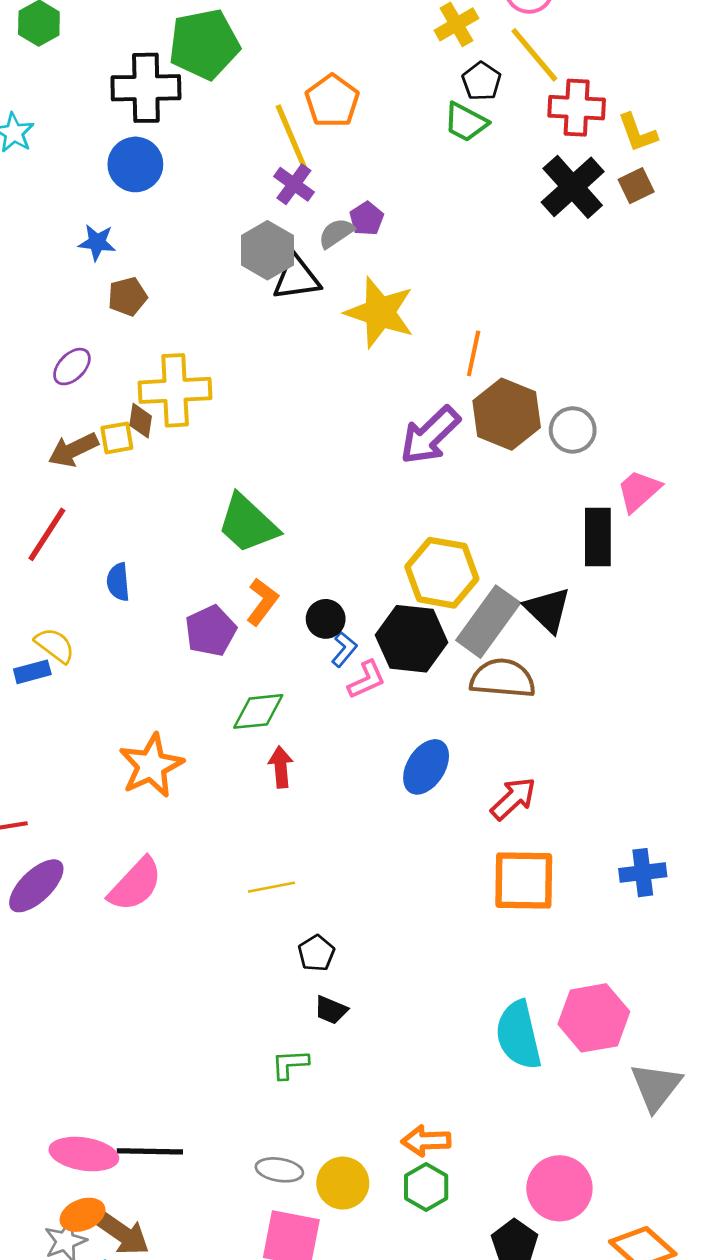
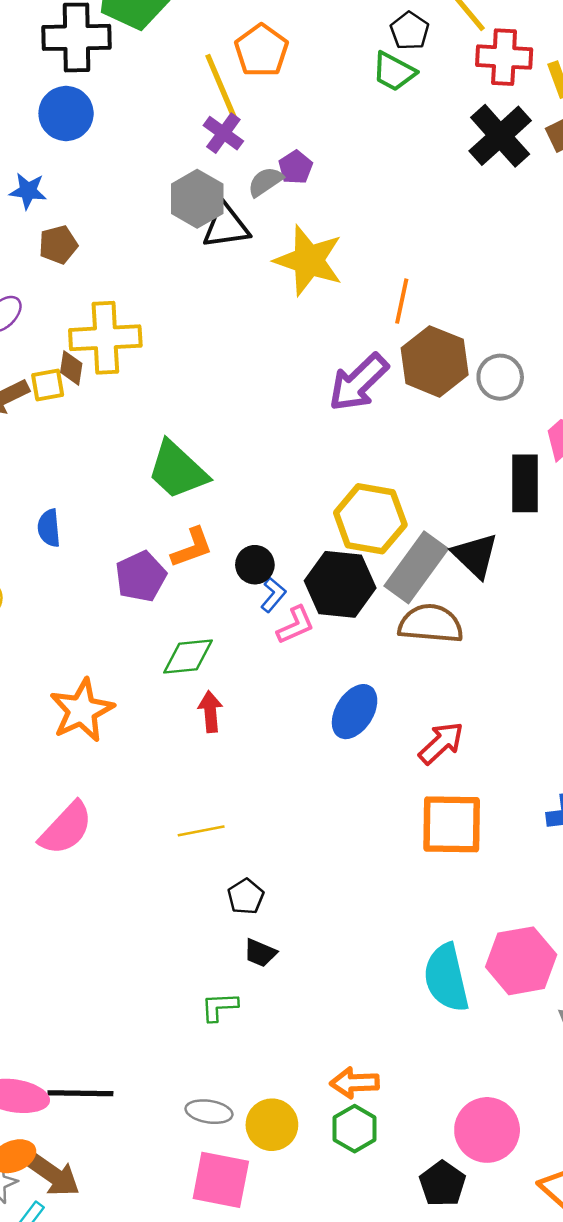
orange L-shape: (262, 602) -> (192, 548), turned 33

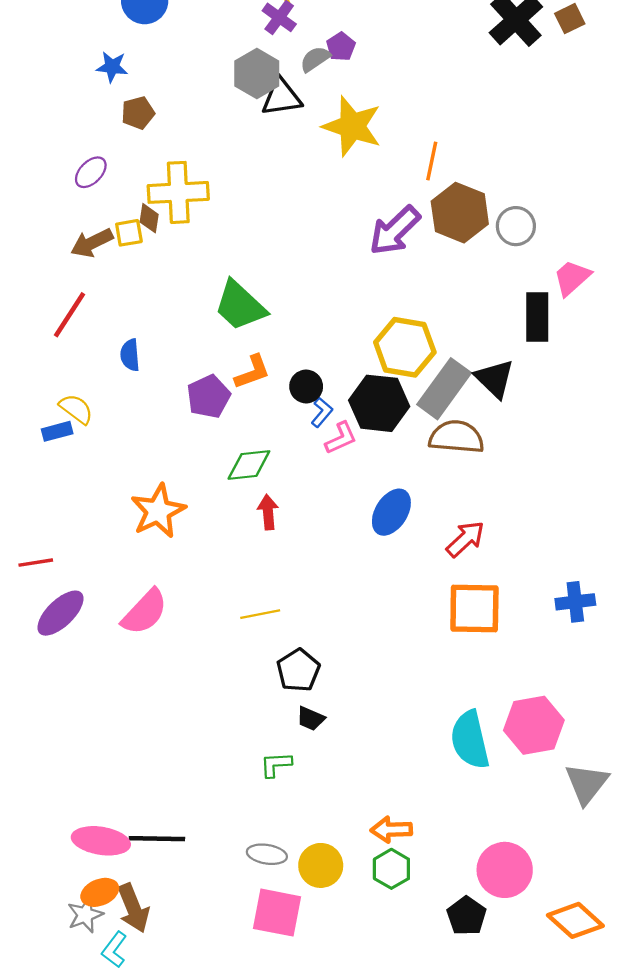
black pentagon: (246, 897) -> (298, 670), size x1.4
brown arrow: (53, 1175) -> (133, 908), turned 33

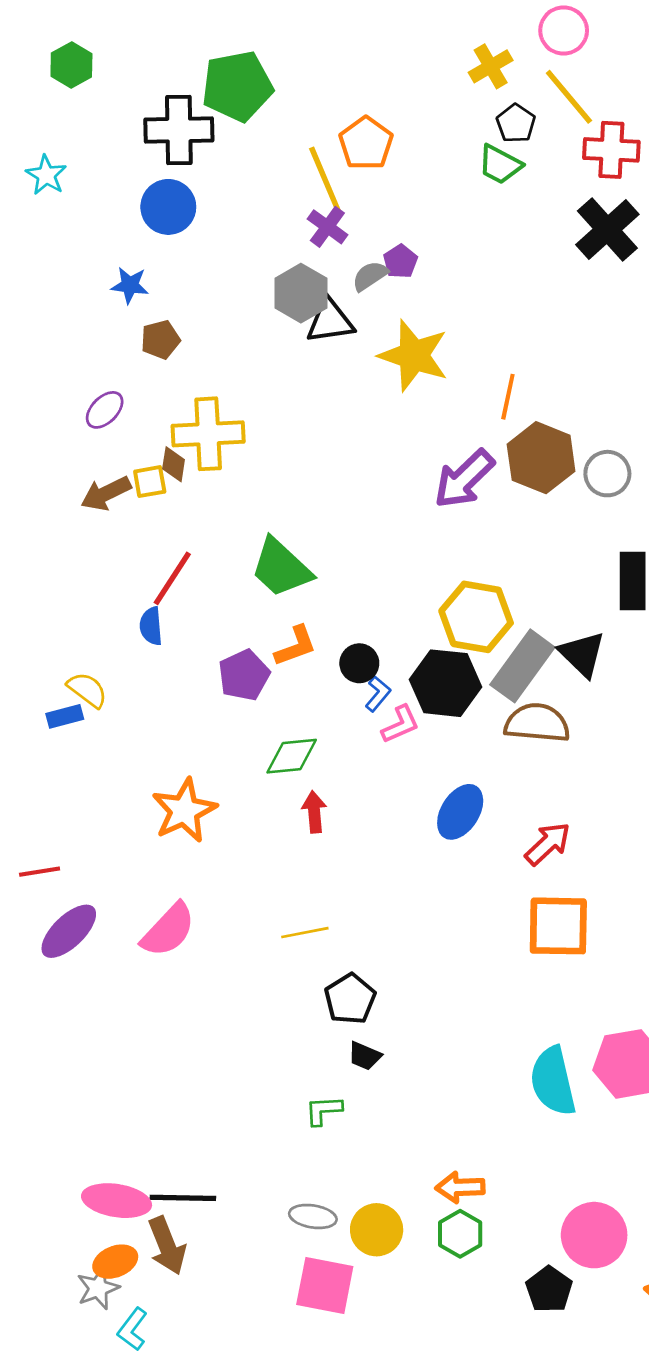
red line: (69, 315) -> (172, 578), moved
brown arrow: (133, 908) -> (167, 1246), moved

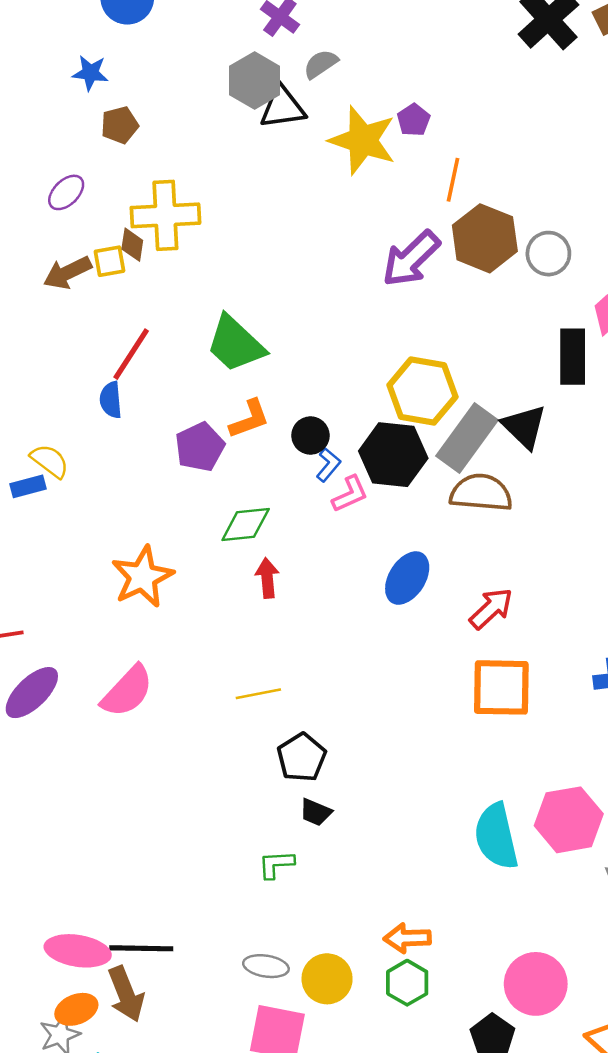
purple pentagon: (400, 261) -> (414, 120), moved

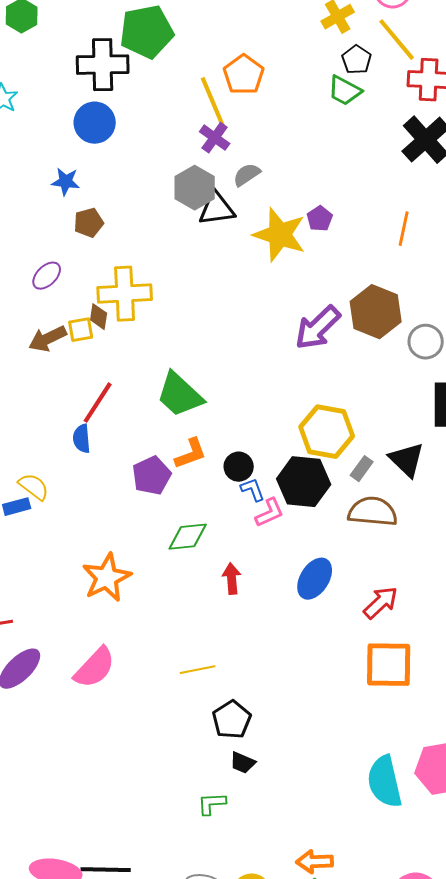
orange line: (453, 180) -> (404, 229), moved
gray circle: (548, 254) -> (426, 342), moved
gray rectangle: (467, 438) -> (362, 469), size x0.5
blue L-shape: (328, 465) -> (253, 490), turned -60
red arrow: (267, 578) -> (232, 579), moved

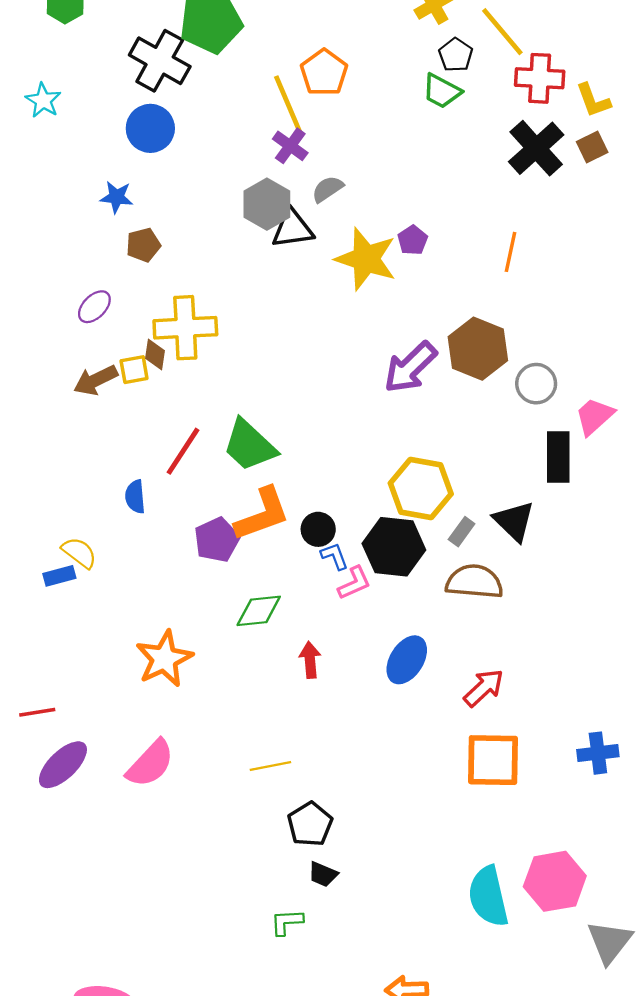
black cross: (103, 65) -> (160, 61), turned 30
red line: (98, 403) -> (183, 451), moved
orange L-shape: (191, 454) -> (262, 514), size x1.5

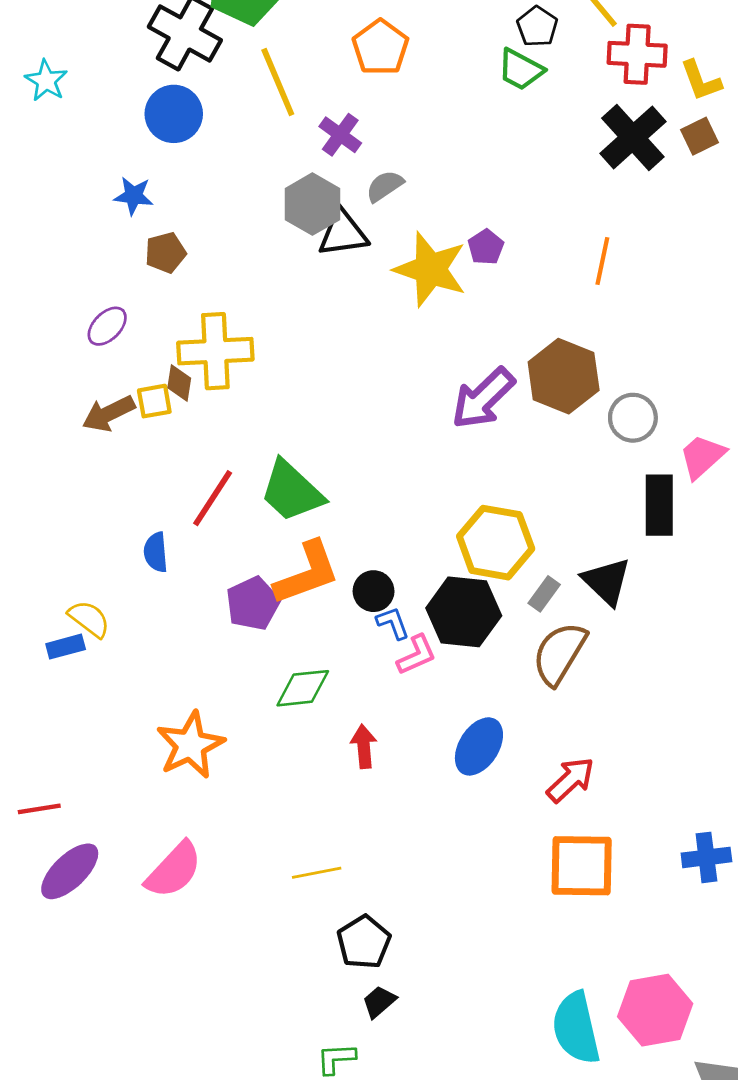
yellow line: (288, 104) -> (278, 82), moved
brown semicircle: (474, 582) -> (559, 654), turned -64
black trapezoid: (323, 874) -> (379, 1002), turned 116

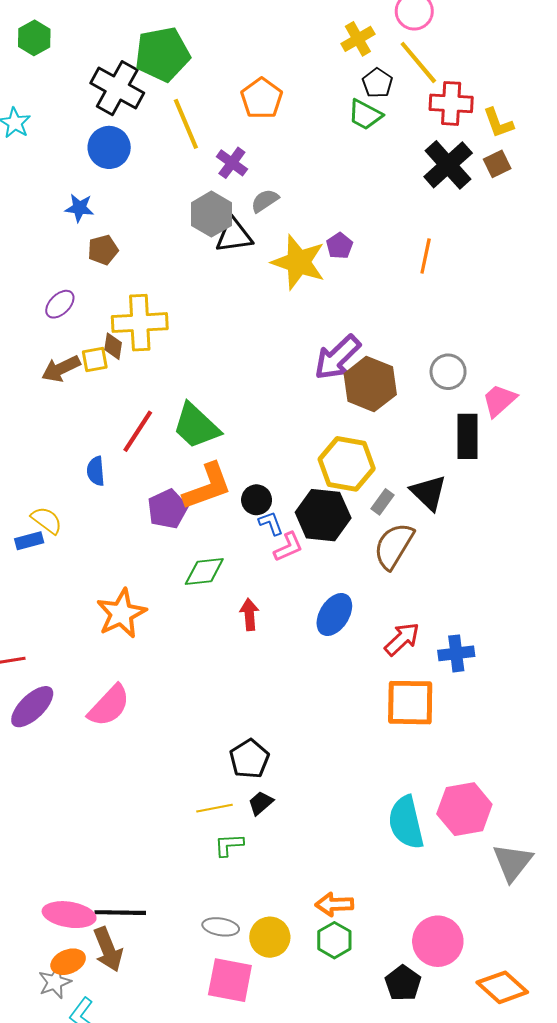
brown hexagon: (564, 376) -> (370, 384), moved
blue cross: (706, 857) -> (456, 653), moved
yellow line: (317, 873) -> (215, 808), moved

